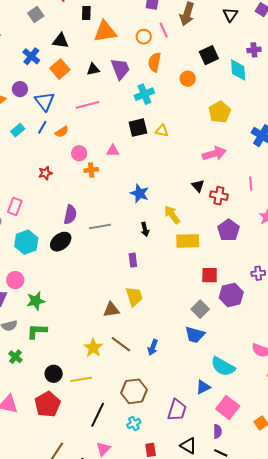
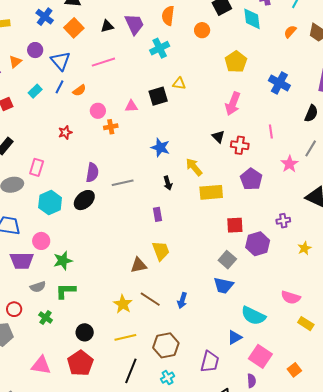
black square: (138, 128) -> (158, 96), moved
pink arrow: (214, 154) -> (233, 104), turned 130
yellow line: (81, 379) -> (125, 337), moved

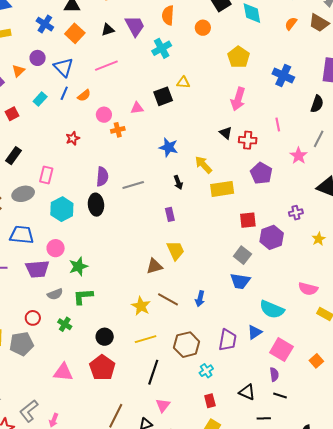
black ellipse: (84, 200) -> (96, 205), turned -50
purple trapezoid: (210, 362) -> (228, 340), moved
cyan cross: (168, 378) -> (206, 371), moved

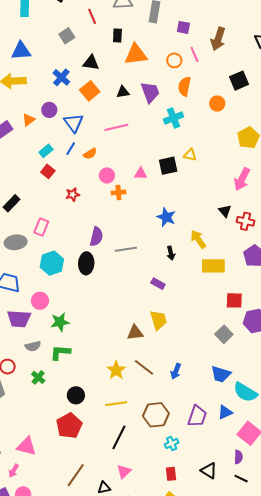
red square: (12, 114) -> (48, 171), moved, turned -32
purple rectangle: (170, 214) -> (158, 284), turned -56
blue trapezoid: (240, 281) -> (221, 374), moved
pink triangle: (63, 372) -> (27, 446), moved

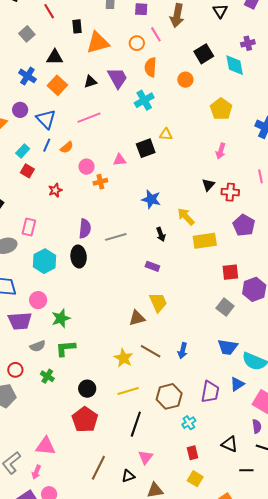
pink arrow: (242, 179) -> (221, 151), size x0.7
black triangle: (225, 211) -> (208, 185), turned 32

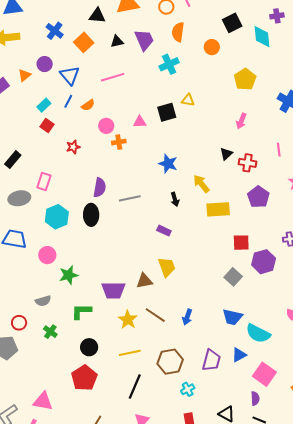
black triangle: (55, 57) -> (97, 16), moved
purple trapezoid: (20, 321) -> (113, 290), moved
green L-shape: (66, 348) -> (81, 311), moved

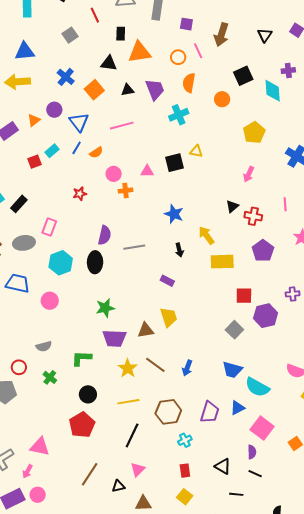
red square: (47, 125) -> (34, 162), moved, turned 32
green star: (69, 275) -> (105, 308), moved

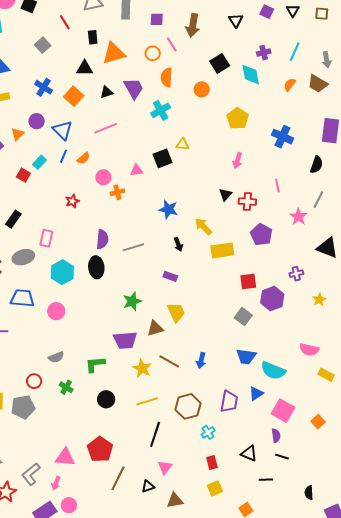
red square: (34, 162) -> (23, 175), turned -32
green star: (105, 308) -> (132, 301), moved
red pentagon: (82, 425) -> (100, 449), moved
yellow square: (185, 497) -> (215, 488), turned 35

